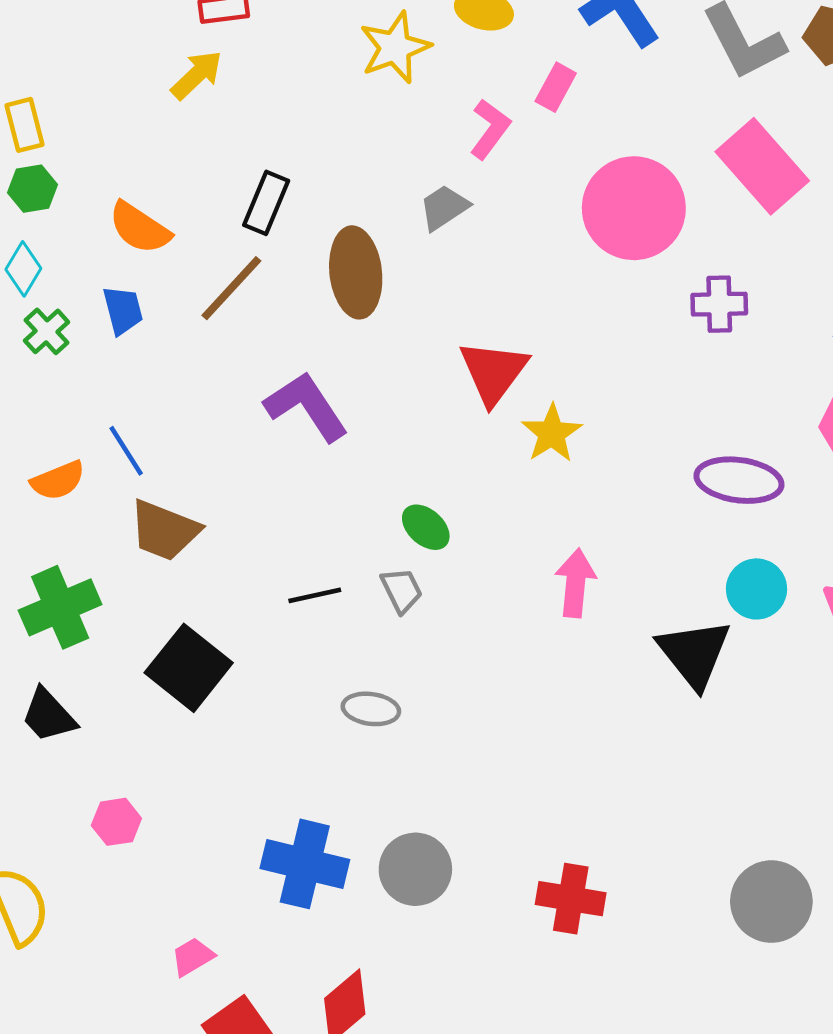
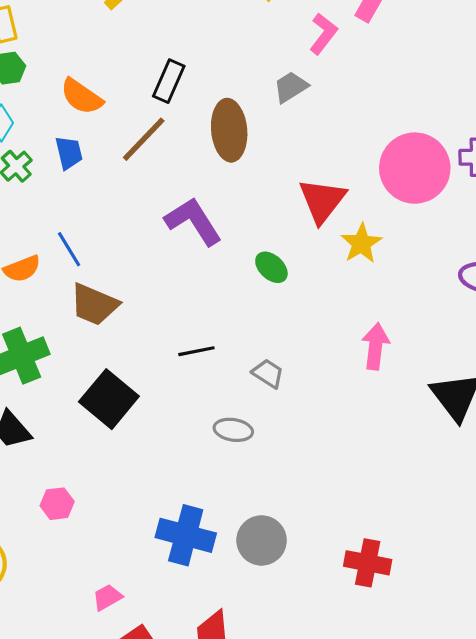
pink circle: (634, 208) -> (415, 168), moved
green ellipse: (426, 527) -> (271, 267), moved
gray trapezoid: (402, 590) -> (268, 373), moved, turned -32

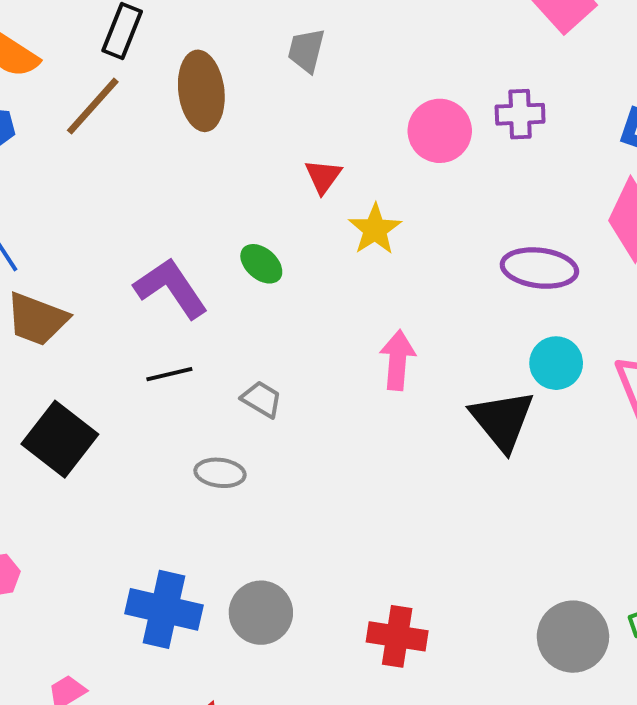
gray trapezoid: (291, 87) -> (306, 50), moved, turned -42
pink circle: (415, 168) -> (440, 131), size x0.7
red triangle: (322, 200) -> (323, 176), size x0.6
purple L-shape: (193, 221) -> (171, 288), moved

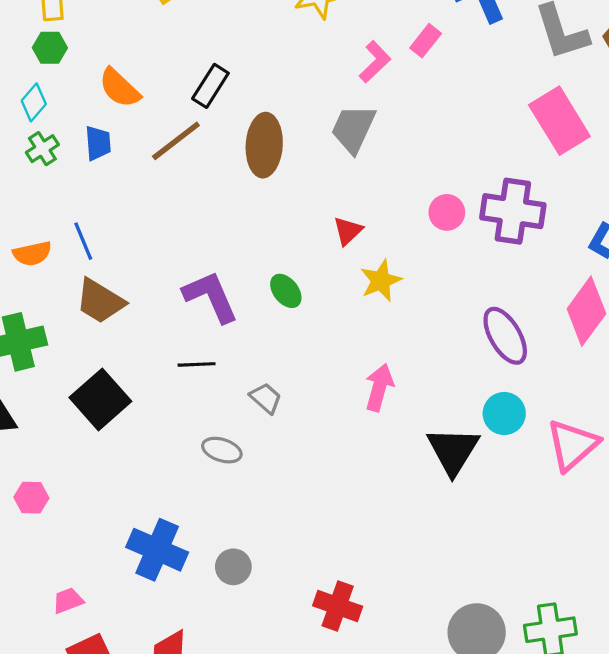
gray trapezoid: (306, 50) -> (353, 129), size x1.4
purple cross: (520, 114) -> (513, 211), size x1.6
pink circle: (440, 131) -> (447, 212), size x0.7
purple ellipse: (539, 268) -> (505, 336), turned 42
gray circle: (261, 613) -> (233, 567), size x0.7

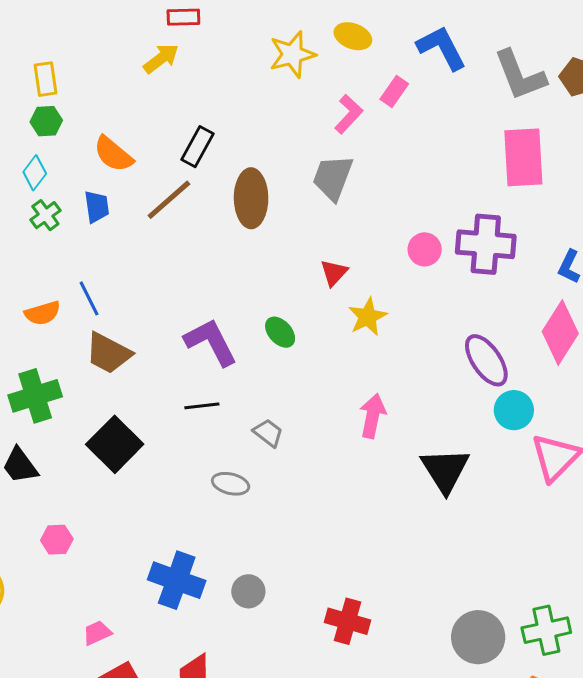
pink rectangle: (559, 121) -> (523, 157), turned 32
cyan circle: (504, 414) -> (514, 410), moved

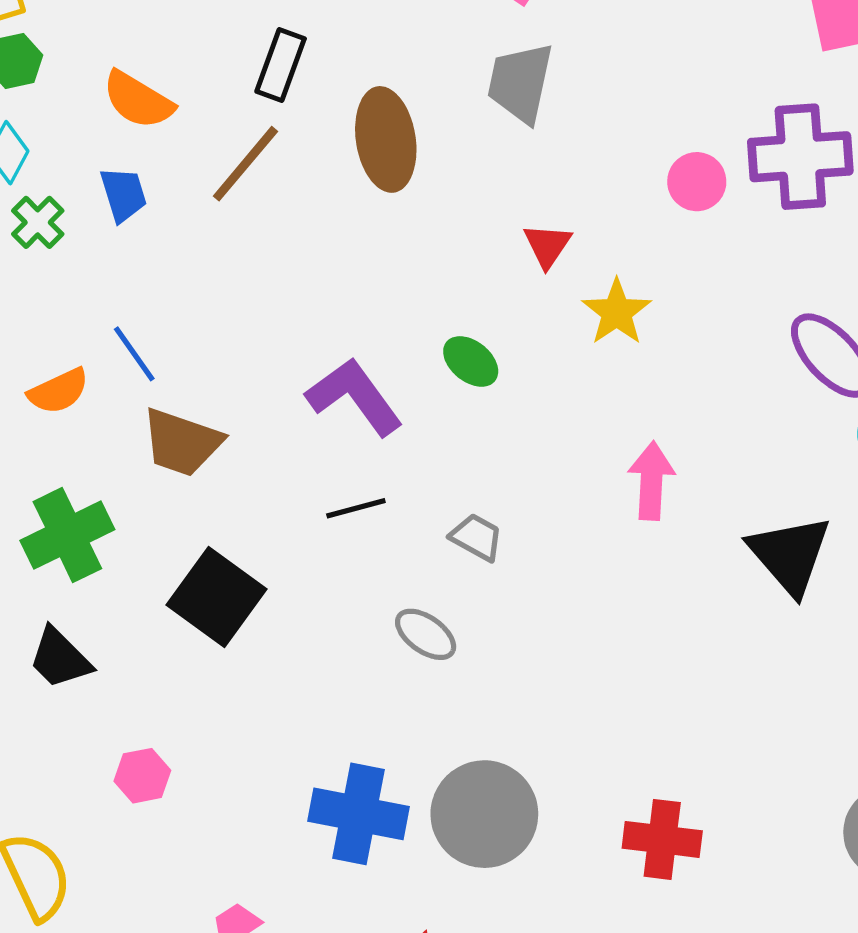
gray ellipse: (231, 484) -> (426, 634), turned 30
gray circle: (248, 591) -> (484, 814), size x1.8

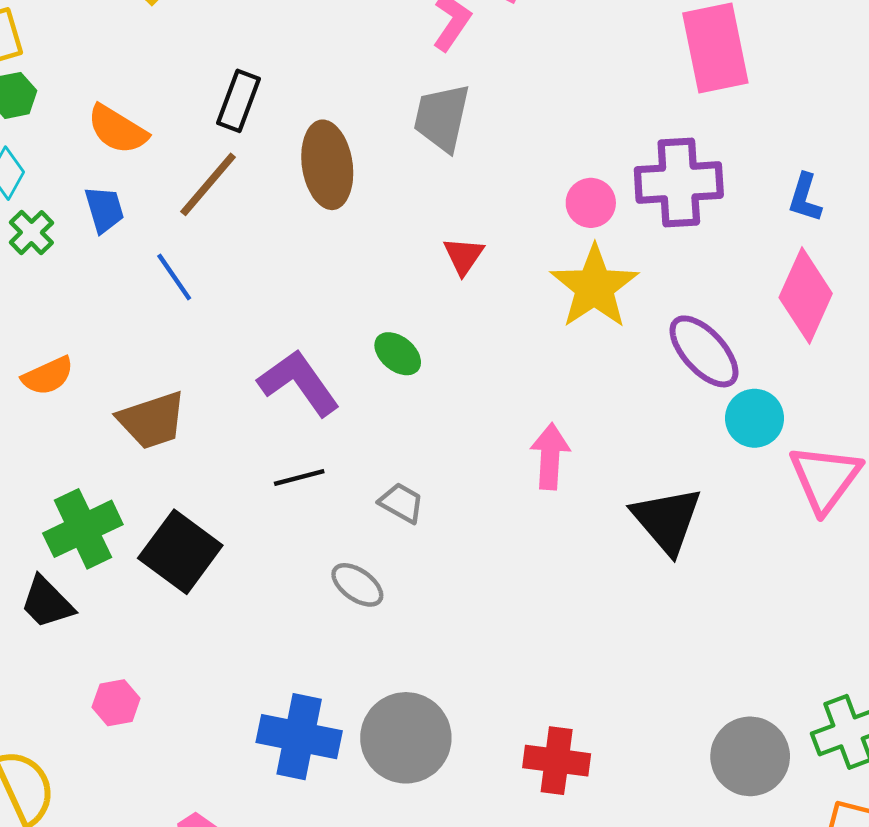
yellow star: (617, 312) -> (594, 287), moved, size x1.5
blue line: (134, 354) -> (174, 277), moved
brown trapezoid: (182, 442) -> (152, 420), turned -38
green cross: (67, 535) -> (83, 529), moved

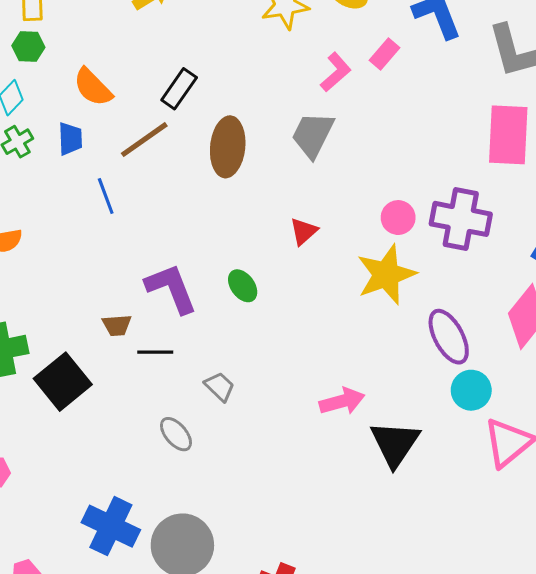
brown trapezoid: (152, 420) -> (117, 325), moved, size x0.6
pink arrow: (550, 456) -> (342, 401), moved, turned 57

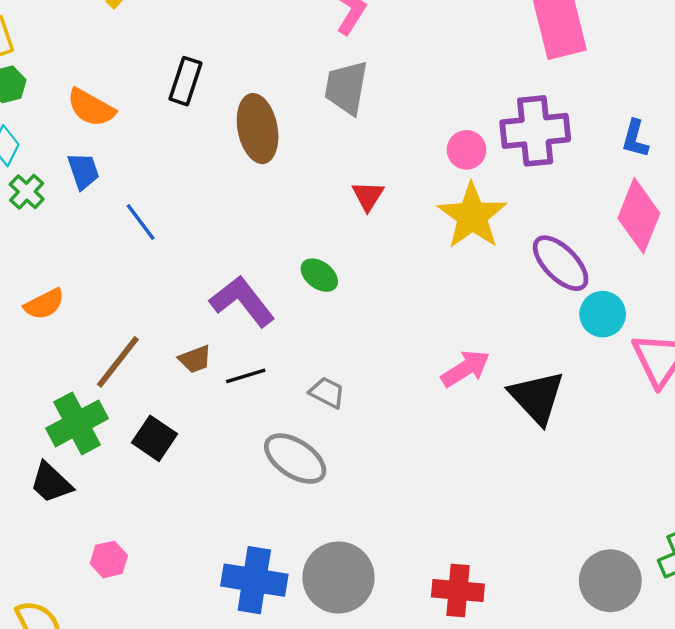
brown line: (144, 140) -> (118, 362), moved
black square: (63, 382) -> (155, 438), size x0.7
gray ellipse: (176, 434) -> (295, 459), size x1.5

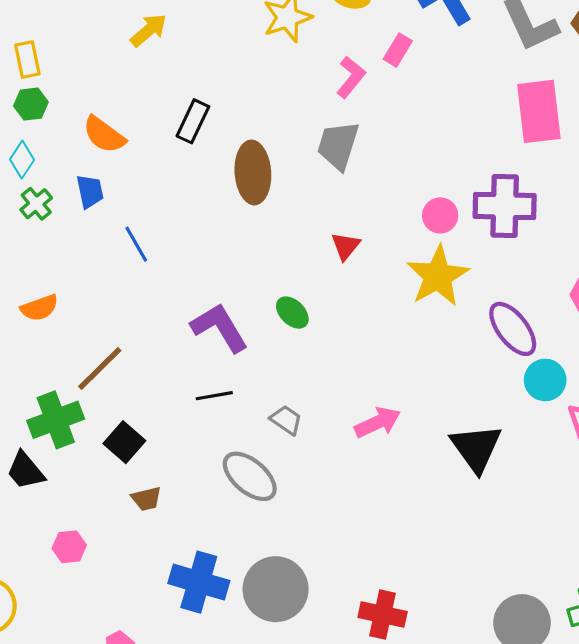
brown trapezoid: (195, 359) -> (146, 499), moved
pink arrow: (465, 368) -> (378, 422), moved

